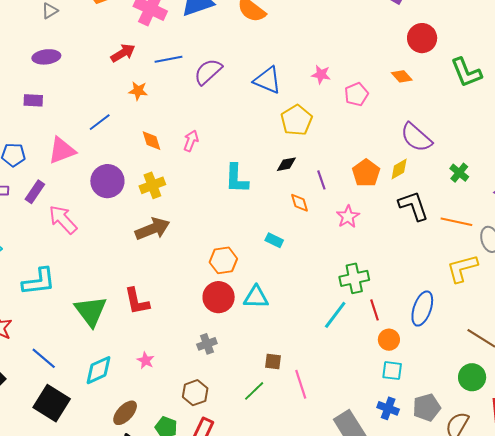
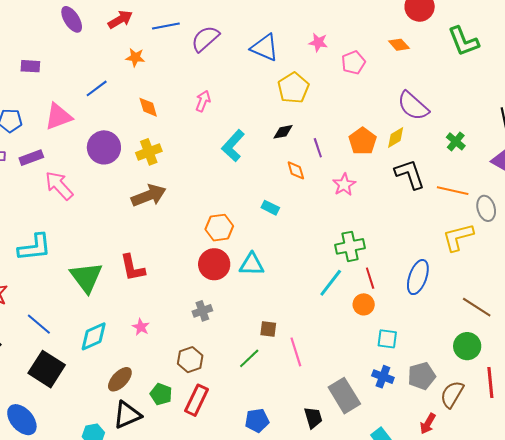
purple ellipse: (46, 57) -> (72, 19), moved, turned 64
pink arrow: (191, 141) -> (203, 101), moved
cyan L-shape: (237, 178) -> (233, 146), turned 40
purple rectangle: (35, 192) -> (31, 158), turned 35
orange circle: (389, 340) -> (364, 304), moved

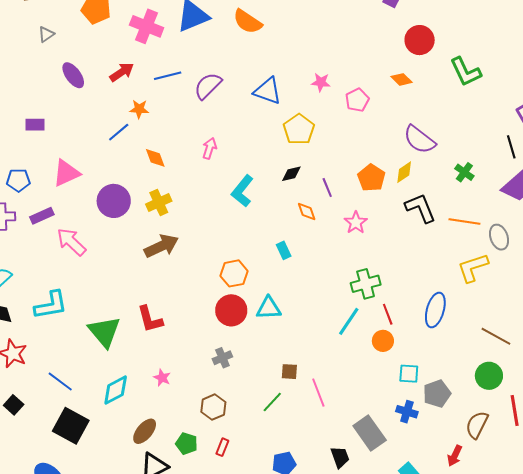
blue line: (97, 88) -> (119, 132), moved
cyan rectangle: (270, 208) -> (284, 250), turned 42
gray pentagon: (422, 376) -> (437, 394), moved
red rectangle: (197, 400) -> (222, 447), size x0.6

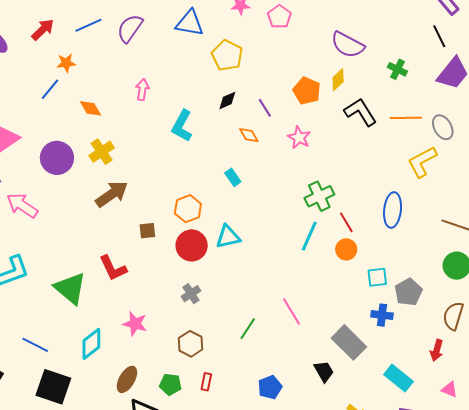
brown square: (289, 372) -> (147, 231), moved
pink star: (162, 378) -> (135, 324), size x1.4

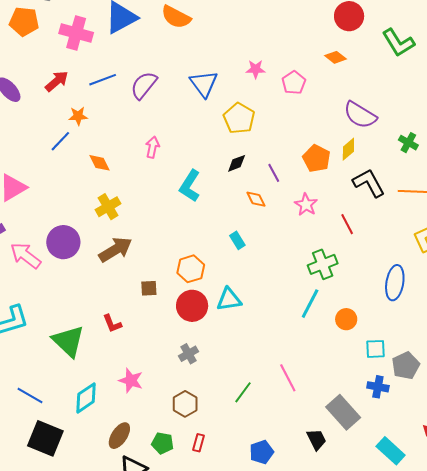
blue triangle: (190, 23) -> (204, 84), turned 40
purple circle: (57, 158) -> (63, 242), moved
red line: (346, 222) -> (347, 224), moved
red L-shape: (113, 268) -> (112, 324), size x0.7

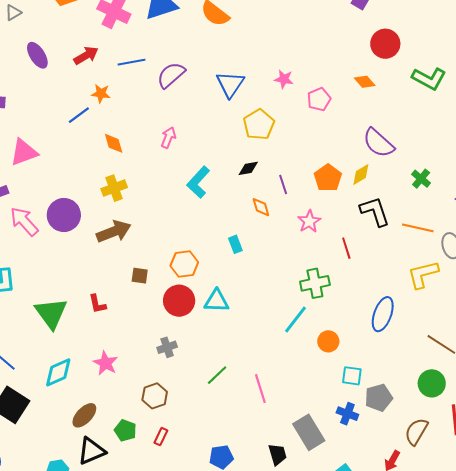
green L-shape: (398, 43) -> (429, 79), turned -40
green line: (243, 392) -> (217, 375), moved

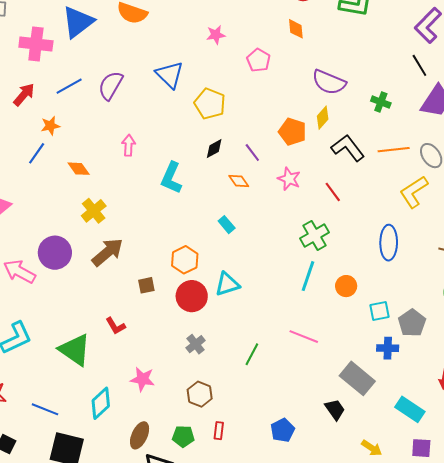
pink star: (284, 79) -> (216, 35), moved
orange diamond: (365, 82) -> (296, 29), turned 55
pink line: (260, 389) -> (304, 337), moved, turned -32

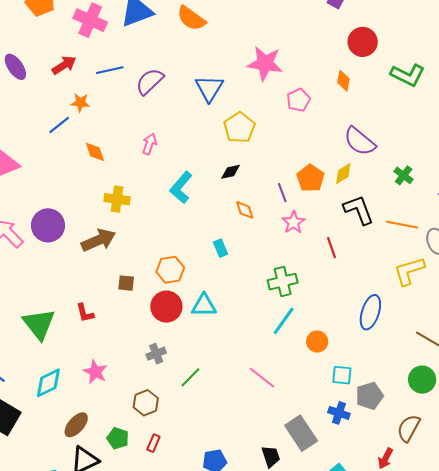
pink star: (216, 35) -> (265, 63), size x1.8
purple line: (252, 152) -> (282, 193), moved
yellow cross: (94, 211) -> (117, 199), moved, turned 30
green cross: (315, 235) -> (283, 282), moved
green line: (252, 354) -> (190, 377), moved

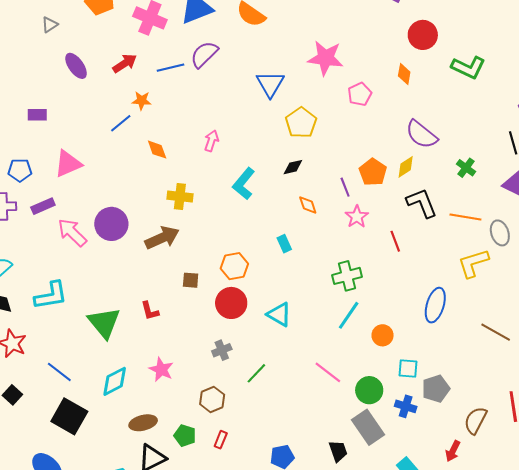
purple semicircle: (150, 81) -> (204, 54), moved
cyan triangle: (204, 305) -> (279, 314), moved, turned 32
green circle: (422, 380) -> (369, 390), moved
brown ellipse: (76, 425) -> (143, 423), turned 36

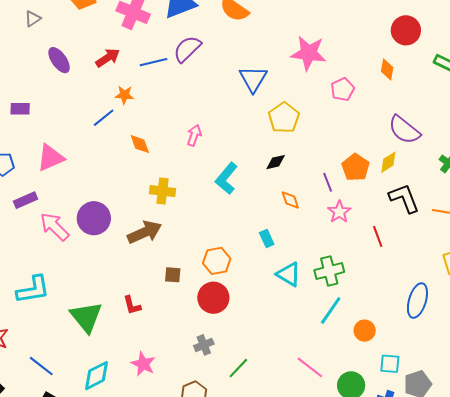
cyan triangle: (279, 314) -> (289, 274), moved

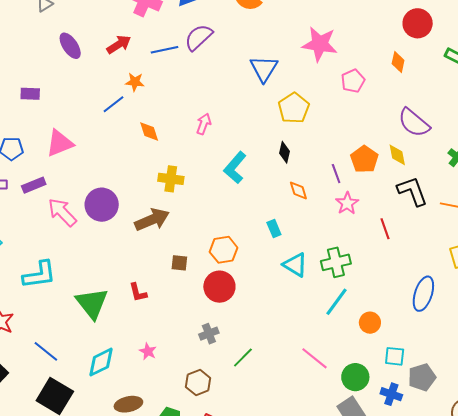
black diamond: (276, 162) -> (285, 152), turned -65
yellow diamond: (388, 162) -> (397, 155), turned -70
pink star: (143, 364) -> (148, 351), size x0.7

